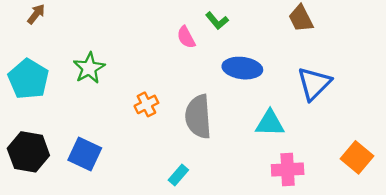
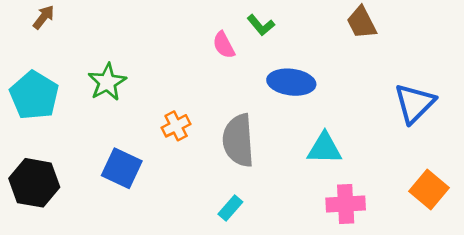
blue triangle: (314, 83) -> (415, 103), moved
blue square: (85, 154) -> (122, 168), moved
cyan rectangle: (178, 175) -> (230, 208), moved

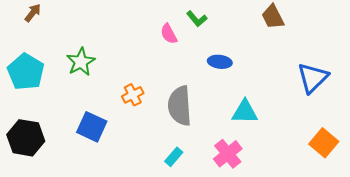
blue ellipse: (291, 82) -> (220, 62), size x0.7
pink cross: (346, 204) -> (228, 154), moved, turned -36

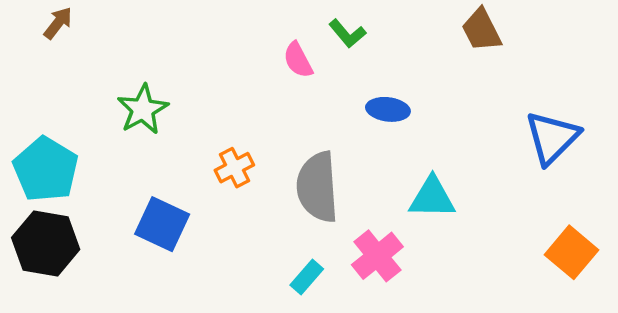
cyan pentagon: (26, 72) -> (46, 169), moved
pink cross: (228, 154) -> (377, 256), moved

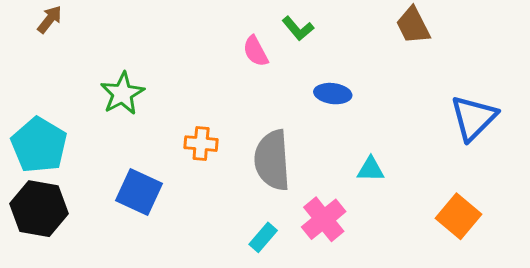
orange cross: (234, 168) -> (201, 144), turned 32
cyan triangle: (432, 198) -> (371, 169), size x0.7
orange square: (571, 252) -> (458, 216), moved

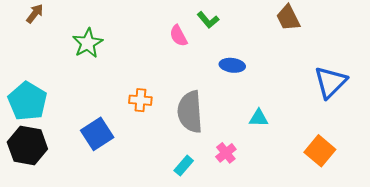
green star: (122, 94) -> (88, 43), moved
blue square: (139, 192) -> (97, 134), turned 32
pink cross: (324, 219) -> (226, 153), size x0.7

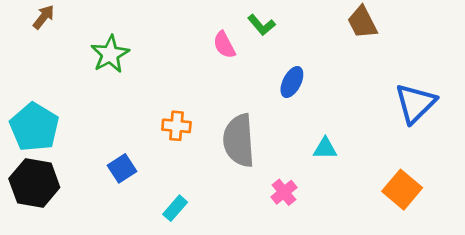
blue ellipse: (232, 65) -> (292, 82), turned -70
blue square: (97, 134) -> (122, 168), size x0.7
cyan rectangle: (184, 166) -> (175, 208), moved

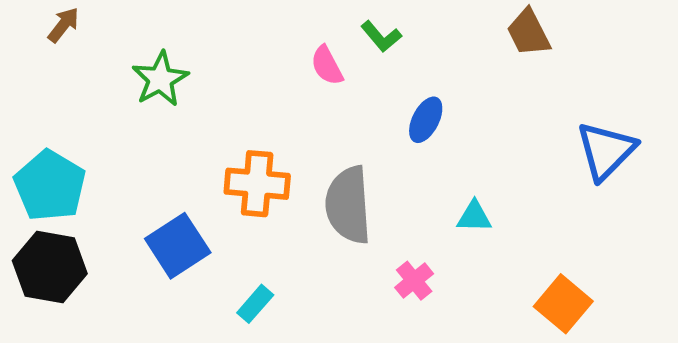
orange cross: (176, 126) -> (257, 184), size x1.5
blue square: (122, 168) -> (178, 246), size x1.5
orange square: (402, 190) -> (563, 304), moved

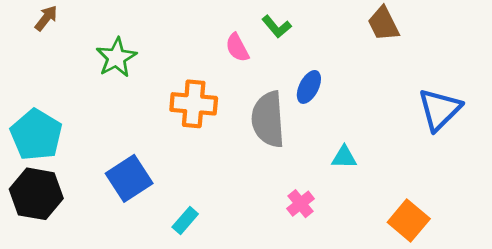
orange cross: (257, 184) -> (194, 104), moved
gray semicircle: (348, 205) -> (268, 119), moved

